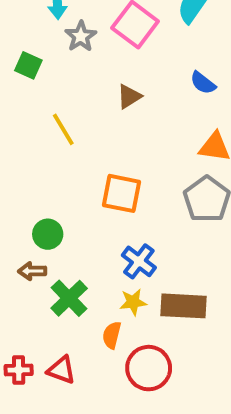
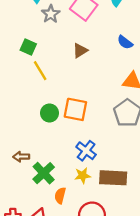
green square: (28, 65) -> (28, 47), moved
green circle: (48, 234) -> (50, 113), moved
orange semicircle: (112, 335) -> (60, 196), moved

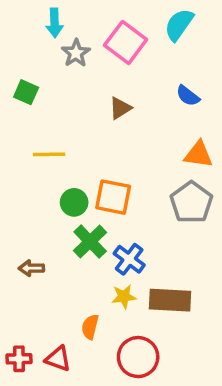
green square: (28, 47) -> (26, 92), moved
yellow line: (40, 71) -> (49, 154), moved, turned -60
green cross: (44, 173) -> (90, 241), moved

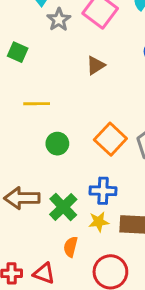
orange square: (113, 197) -> (110, 139), moved, turned 32
green cross: (90, 241) -> (63, 207), moved
blue cross: (129, 259) -> (103, 191), turned -35
brown arrow: (31, 268) -> (22, 198), size x1.6

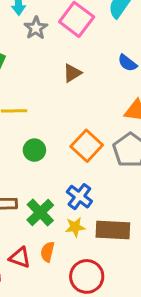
blue cross: (103, 191) -> (79, 197), turned 35
red triangle: (44, 273) -> (20, 258), moved

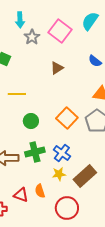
green cross: (40, 213) -> (35, 152), moved, turned 30
brown rectangle: (113, 230) -> (85, 176), turned -45
orange semicircle: (47, 252) -> (40, 191), turned -32

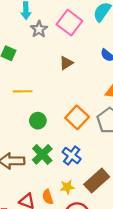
green cross: (35, 152) -> (42, 154), turned -30
yellow star: (59, 174) -> (67, 187), moved

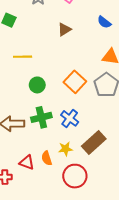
green cross: (42, 154) -> (41, 117), turned 30

